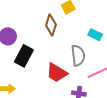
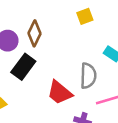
brown diamond: (51, 25) -> (35, 33), moved

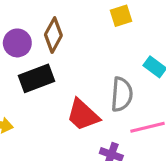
black rectangle: (23, 67) -> (37, 78), turned 30

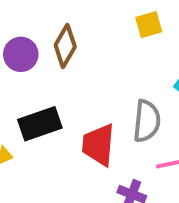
black rectangle: (37, 78) -> (40, 124), moved
red trapezoid: (83, 115) -> (98, 145), turned 51

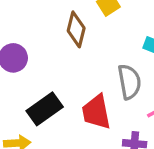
brown diamond: (65, 46) -> (76, 29), moved

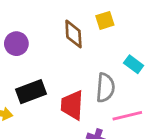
brown diamond: (76, 29) -> (73, 34), turned -32

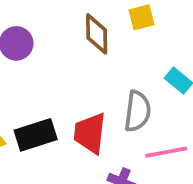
black rectangle: (31, 92) -> (36, 135), moved

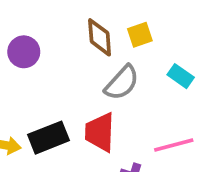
yellow square: (141, 17) -> (140, 35), moved
gray semicircle: (137, 111) -> (122, 83), moved, turned 39

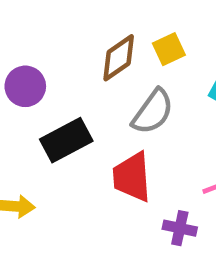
brown diamond: (100, 37) -> (119, 58), turned 66
black rectangle: (48, 138) -> (66, 140), moved

